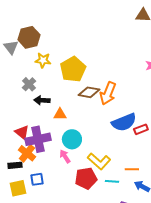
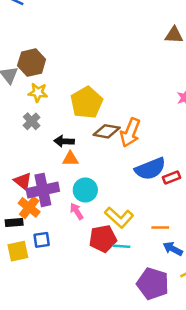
yellow star: (43, 60) -> (38, 93), moved
black arrow: (42, 100) -> (64, 141), moved
cyan line: (112, 181) -> (122, 246), moved

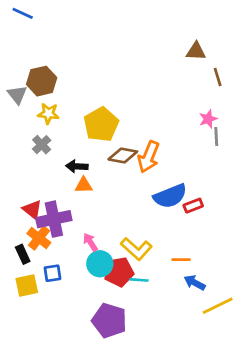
cyan circle: (85, 190) -> (100, 264), moved
black rectangle: (14, 222) -> (23, 254), turned 70
purple pentagon: (153, 284) -> (109, 321), moved

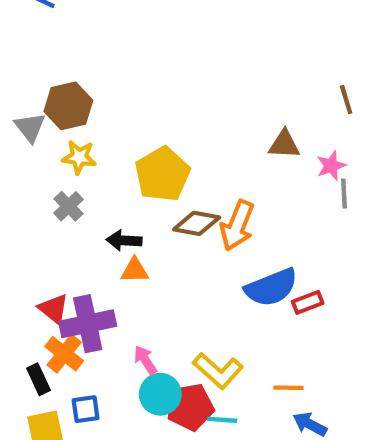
brown triangle: (196, 51) -> (284, 144), moved

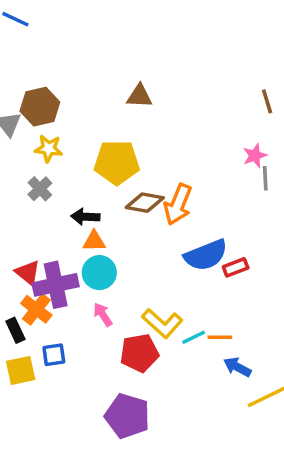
brown triangle: (284, 144) -> (139, 96), moved
yellow pentagon: (162, 174) -> (117, 163), turned 30
cyan circle: (160, 394) -> (99, 273), moved
cyan line: (222, 420) -> (194, 337), moved, turned -30

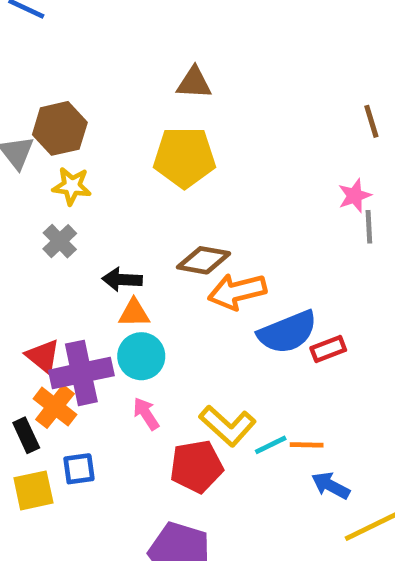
brown triangle: (139, 96) -> (194, 83), moved
yellow pentagon: (117, 163) -> (184, 157), moved
orange arrow: (178, 204) -> (237, 291), moved, turned 54

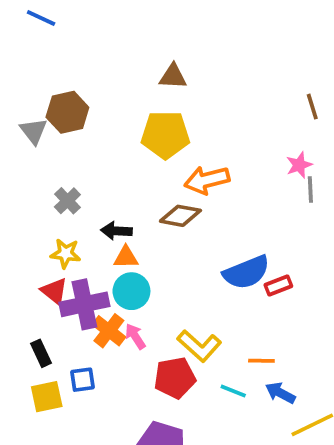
yellow star: (72, 186) -> (66, 253), moved
orange arrow: (237, 291) -> (207, 180), moved
orange cross: (55, 407) -> (109, 331), moved
cyan line: (271, 445) -> (233, 391), moved, turned 48

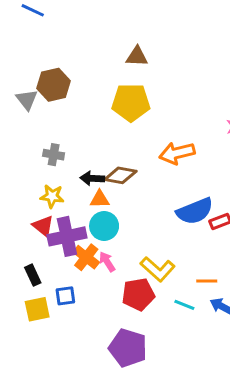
orange arrow: (207, 180) -> (177, 153), moved
gray cross: (67, 201) -> (54, 155), turned -36
brown diamond: (180, 216) -> (120, 175), moved

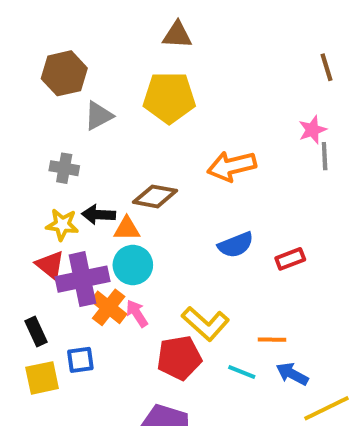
gray triangle: (27, 100) -> (99, 116), moved, turned 40
black arrow: (92, 178) -> (99, 215), moved
blue semicircle: (195, 211) -> (236, 245), moved, size x0.7

